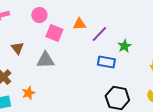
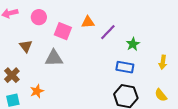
pink circle: (39, 15) -> (39, 17), moved
blue rectangle: (106, 62) -> (125, 67), moved

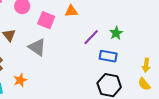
purple line: (108, 32) -> (91, 37), moved
gray triangle: (54, 58) -> (37, 47), turned 36
yellow arrow: (163, 62) -> (146, 65), moved

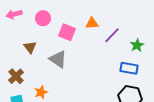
purple line: (91, 37) -> (112, 35), moved

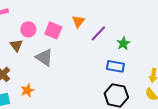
pink circle: (43, 18) -> (28, 29), moved
orange triangle: (92, 23) -> (78, 21), turned -48

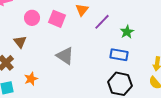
brown triangle: (16, 45) -> (20, 42), moved
gray triangle: (44, 57) -> (65, 56), moved

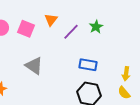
green star: (127, 32) -> (96, 27), moved

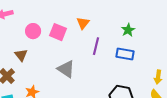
purple line: (71, 32) -> (96, 46), moved, turned -30
blue rectangle: (88, 65) -> (125, 54), moved

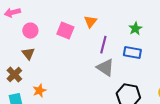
pink circle: (33, 31) -> (30, 31), moved
gray triangle: (66, 69) -> (105, 68), moved

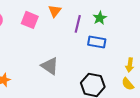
purple line: (103, 45) -> (78, 24), moved
gray triangle: (105, 68) -> (50, 66), moved

